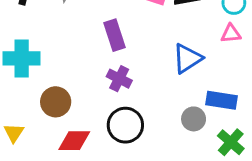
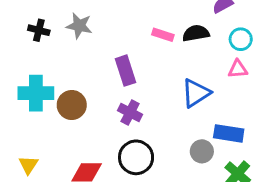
brown circle: (56, 102) -> (72, 105), moved

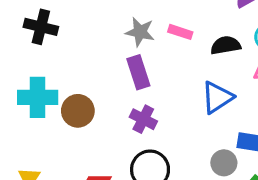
gray star: (79, 26) -> (140, 32), moved
black cross: (39, 30) -> (41, 27), size x1.4
black semicircle: (196, 33) -> (226, 45), moved

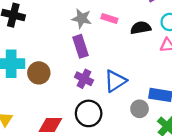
blue triangle: (217, 97) -> (115, 81), moved

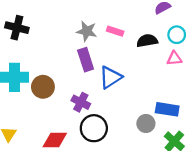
purple cross: (84, 79) -> (81, 102), moved
blue triangle: (115, 81) -> (110, 77), moved

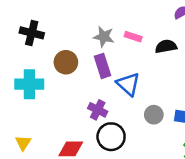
blue triangle: (110, 77) -> (128, 84), turned -45
brown circle: (43, 87) -> (66, 62), moved
gray circle: (146, 123) -> (154, 115), moved

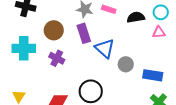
purple cross: (98, 110) -> (57, 58), moved
gray circle: (154, 115) -> (126, 64), moved

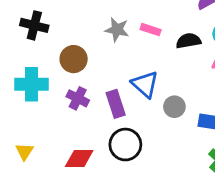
purple rectangle: (84, 33) -> (116, 104), moved

